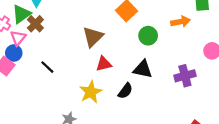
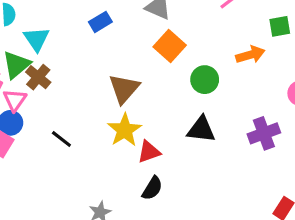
red triangle: (104, 64) -> (149, 152), moved
black semicircle: (125, 91) -> (152, 188), moved
yellow star: (91, 92) -> (125, 130), moved

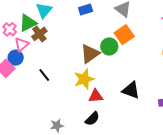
green circle: (205, 80) -> (109, 46), moved

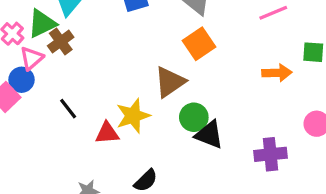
green circle: (109, 46) -> (194, 117), moved
brown triangle: (90, 54) -> (170, 82), moved
red triangle: (96, 96) -> (107, 133), moved

